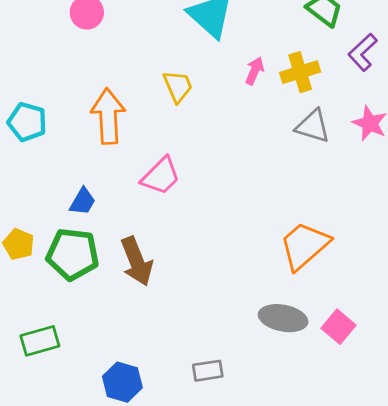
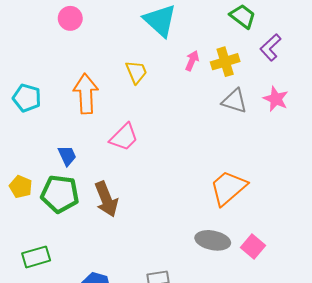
blue trapezoid: (83, 202) -> (67, 156), turned -55

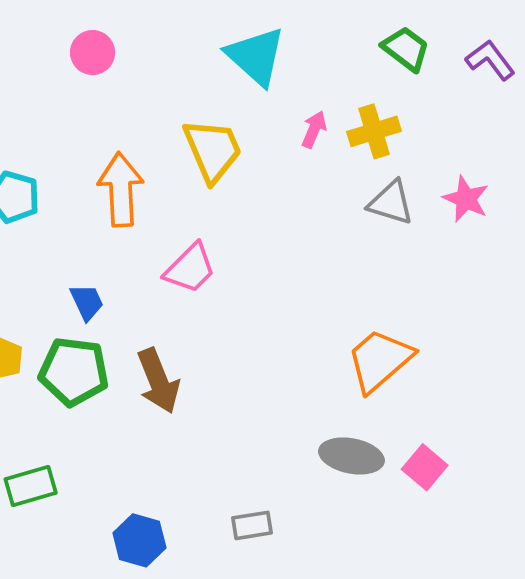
purple L-shape: (271, 47) -> (490, 60), moved, turned 96
yellow trapezoid: (136, 72) -> (213, 150), size x1.5

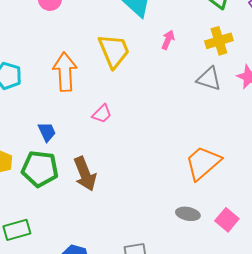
yellow cross: (374, 131) -> (219, 41), moved
pink trapezoid: (190, 268) -> (102, 114), size x0.7
gray ellipse: (351, 456) -> (188, 214), size x0.7

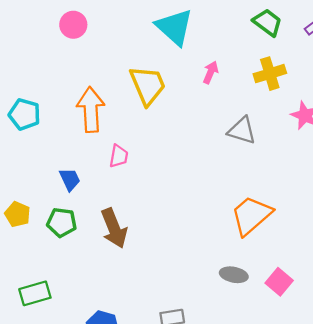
gray triangle: (209, 79) -> (242, 131), moved
pink trapezoid: (102, 114) -> (119, 156), moved, turned -35
green pentagon: (40, 169) -> (62, 222), size x0.7

